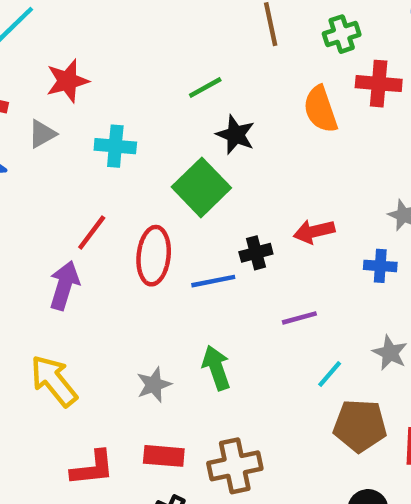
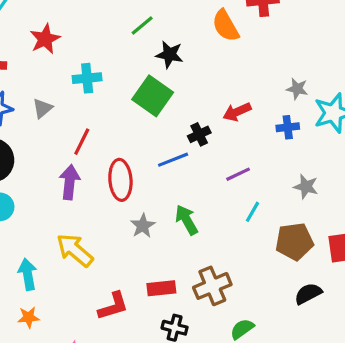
gray triangle: (42, 134) -> (43, 108), moved
red ellipse: (154, 256) -> (120, 180), moved
cyan line: (330, 374) -> (252, 212), moved
gray star: (154, 385) -> (143, 226), moved

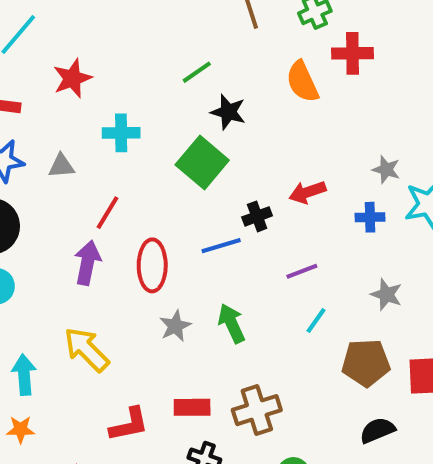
gray triangle: (43, 108) -> (61, 166), turned 30

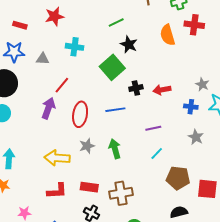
black cross: (257, 216) -> (136, 88), moved
gray star: (386, 295) -> (196, 137), moved
yellow arrow: (87, 349) -> (57, 158), moved, turned -50

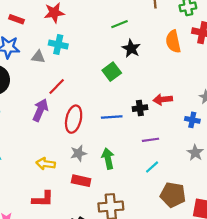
cyan cross: (75, 47) -> (58, 45), moved
green square: (112, 67) -> (112, 72), size x0.7
black cross: (136, 88) -> (140, 108), moved
yellow arrow: (57, 158) -> (46, 164), size x0.7
red rectangle: (89, 187) -> (81, 181), moved

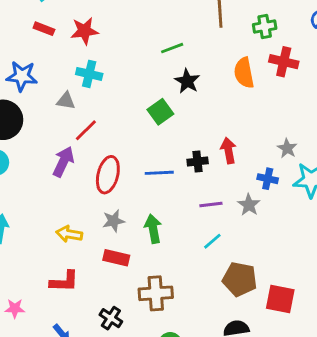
red rectangle: (17, 19) -> (44, 29), moved
gray triangle: (38, 57) -> (66, 101), moved
red arrow: (163, 99) -> (228, 150), turned 84
gray star: (195, 153) -> (249, 205), moved

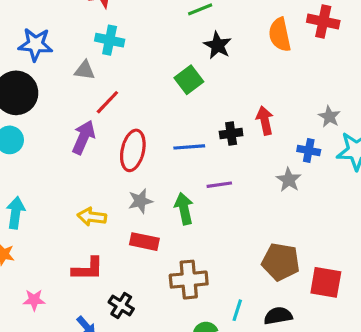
purple line: (211, 205) -> (219, 185), moved
cyan line: (212, 241) -> (237, 310), moved, turned -30
black cross: (111, 318) -> (121, 305), moved

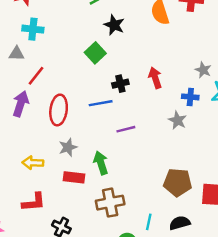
black cross: (231, 134) -> (120, 84), moved
green arrow: (184, 209) -> (101, 163), moved

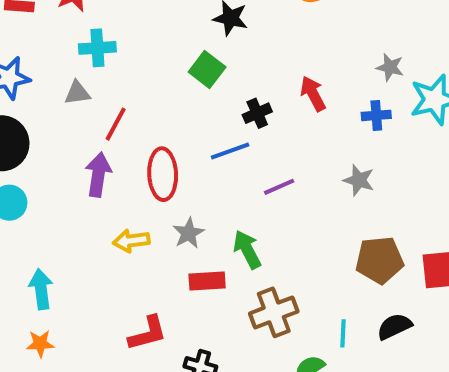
gray star: (178, 120) -> (359, 180), moved
yellow arrow: (33, 163) -> (131, 241), moved

